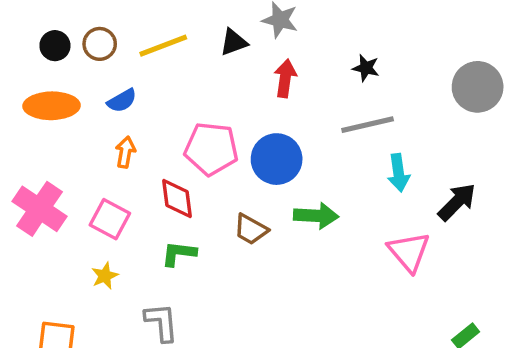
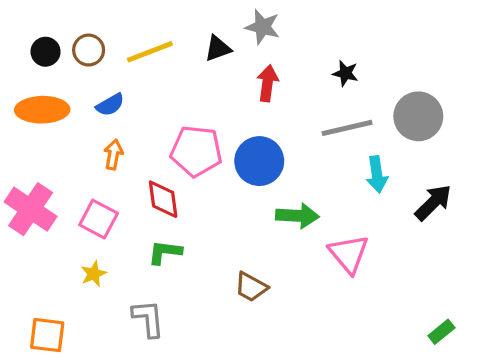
gray circle: (478, 87) -> (418, 116), moved
brown trapezoid: (251, 229) -> (251, 287), moved
pink triangle: (409, 252) -> (349, 254), moved

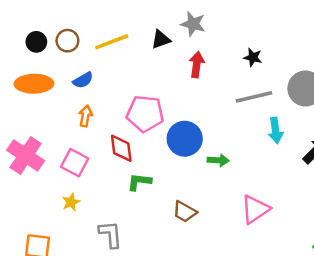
blue circle: (259, 161) -> (185, 139), moved
green arrow: (297, 216) -> (218, 160), size x0.7
green L-shape: (165, 252) -> (139, 182), moved
pink triangle: (349, 254) -> (255, 209), moved, turned 36

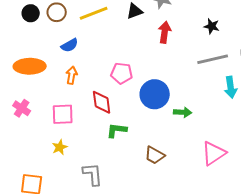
orange ellipse: (34, 84) -> (30, 66), moved
pink pentagon: (145, 114) -> (122, 73), size x0.7
pink cross: (26, 155) -> (22, 108), size x0.6
pink square: (75, 163) -> (63, 114), turned -30

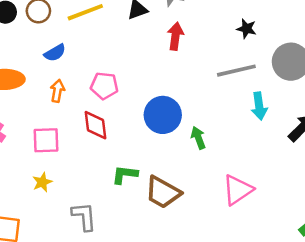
black star: (212, 26) -> (247, 29), moved
pink pentagon: (122, 73) -> (104, 86), moved
green arrow: (183, 112) -> (198, 138), turned -114
green L-shape: (117, 130) -> (125, 175), moved
brown trapezoid: (155, 155) -> (163, 192), size x1.4

